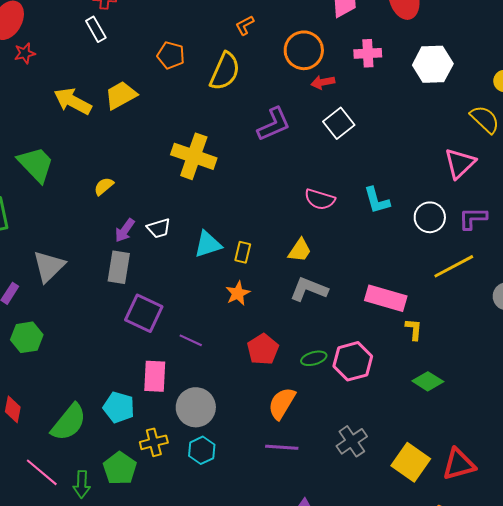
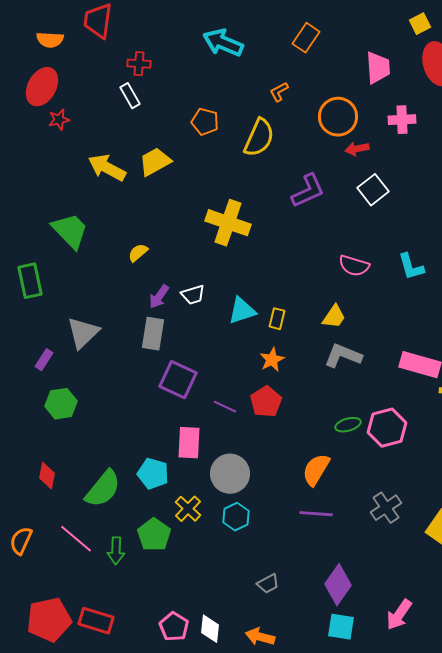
red pentagon: (263, 349) -> (266, 402), moved
yellow cross: (154, 442) -> (188, 509), turned -32

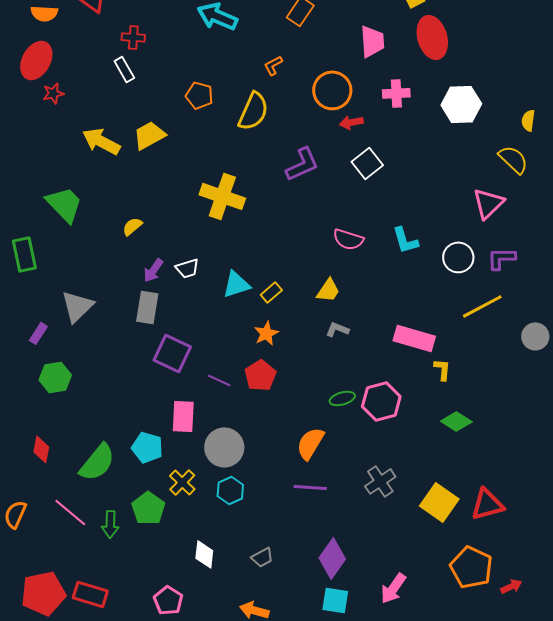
yellow rectangle: (277, 319) -> (271, 292), turned 35
gray L-shape: (343, 356) -> (337, 329), size x0.6
white diamond: (210, 629) -> (204, 554), moved

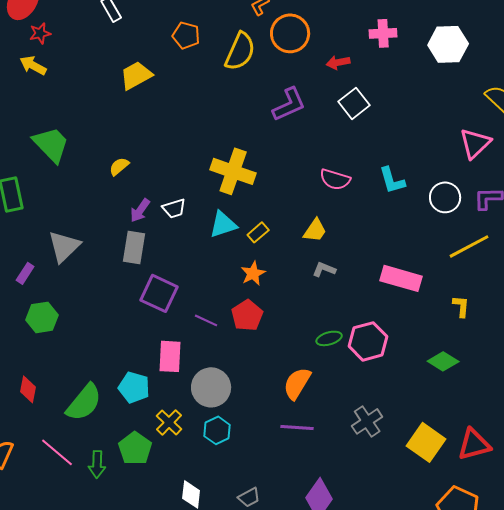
orange circle: (332, 90) -> (290, 33), moved
yellow arrow: (101, 141) -> (33, 65), moved, size x0.7
yellow cross: (222, 196) -> (233, 171), moved
yellow L-shape: (442, 369) -> (461, 306), moved

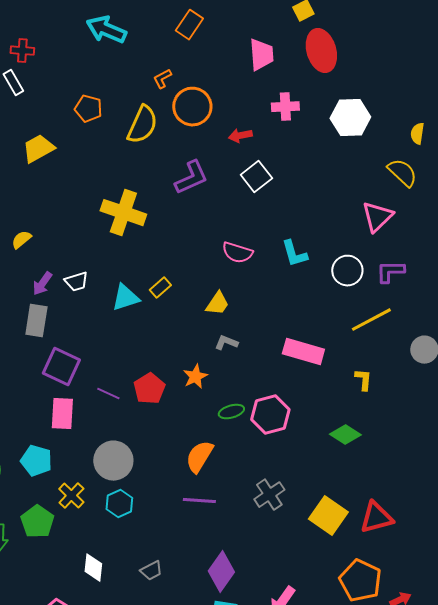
yellow cross: (233, 171) -> (123, 213), moved
yellow rectangle: (258, 232) -> (160, 288), moved
orange star: (253, 273) -> (195, 377), moved
pink rectangle: (170, 356) -> (62, 414), moved

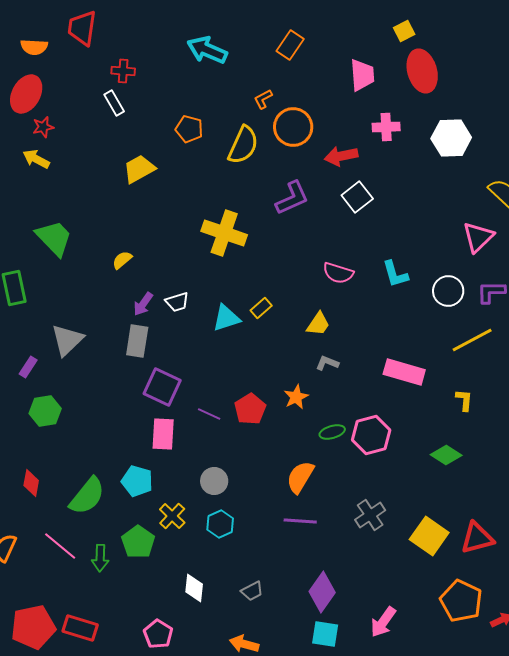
red arrow: (240, 136) -> (341, 156), size x1.4
gray circle: (113, 461) -> (214, 481), size x0.7

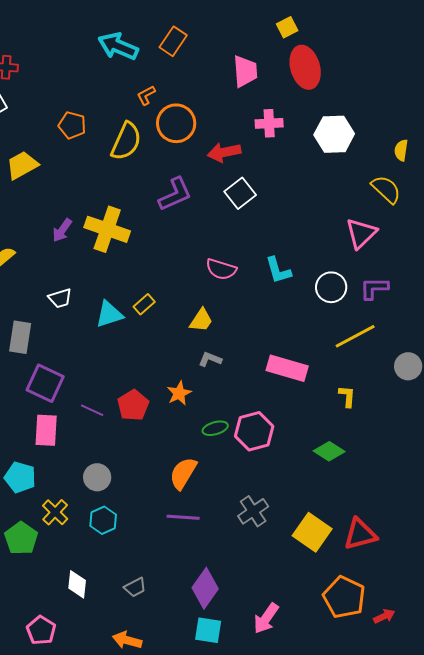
cyan arrow: (207, 50) -> (118, 46), moved
purple arrow: (143, 304) -> (62, 230), moved

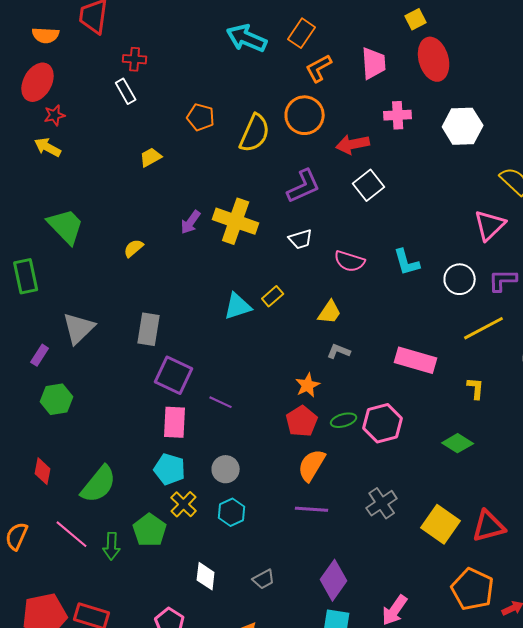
orange L-shape: (146, 95) -> (319, 68), moved, size x1.4
yellow trapezoid: (22, 165) -> (151, 157), size x0.7
white trapezoid: (60, 298) -> (301, 239), moved
red pentagon: (133, 405) -> (302, 421), moved
cyan pentagon: (20, 477) -> (170, 469), moved

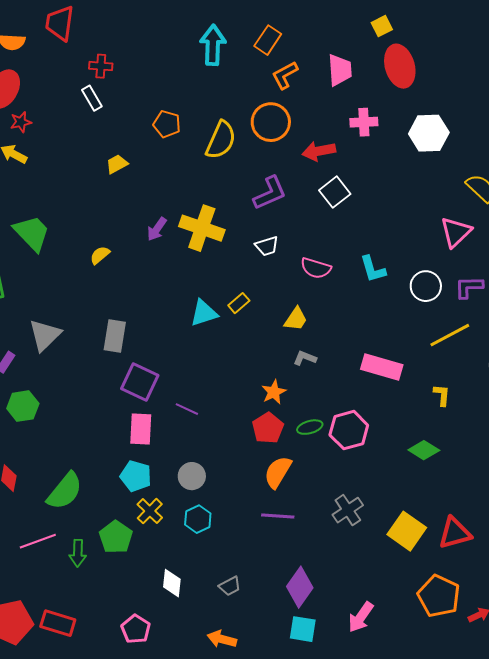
cyan arrow: (247, 38) -> (213, 45), turned 69
pink line: (72, 534) -> (38, 541), turned -60

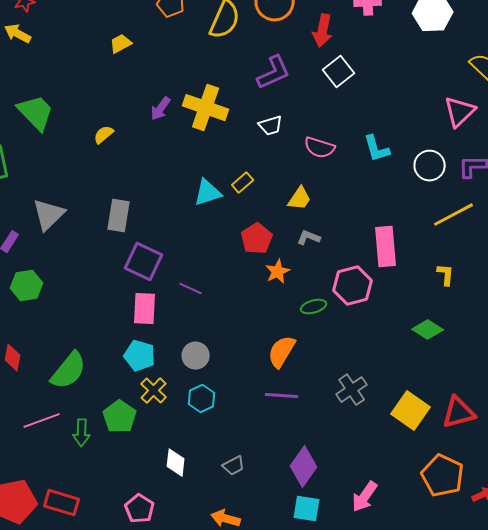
red arrow: (319, 151) -> (323, 31), turned -68
pink rectangle: (382, 367) -> (386, 247), turned 69
red pentagon: (268, 428) -> (257, 239), moved
pink hexagon: (349, 430) -> (353, 286), moved

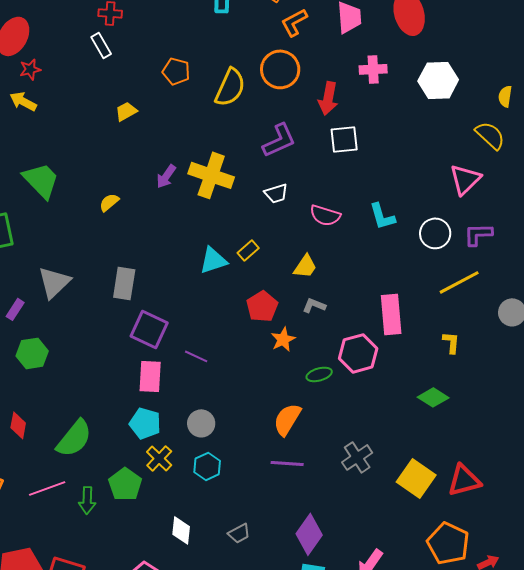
white square: (339, 72) -> (344, 139), turned 32

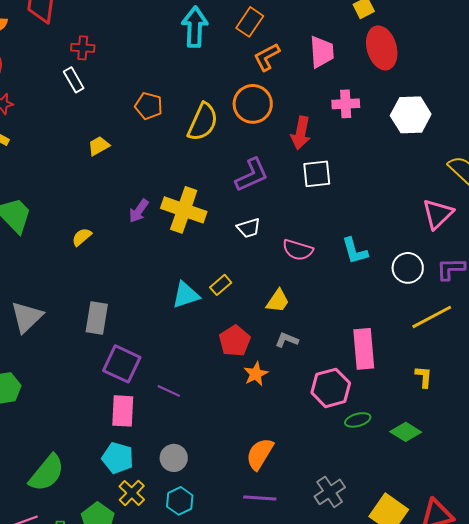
green ellipse: (319, 374) -> (358, 420), moved

